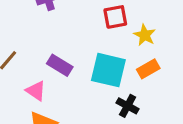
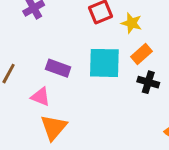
black cross: (128, 106) -> (148, 82), moved

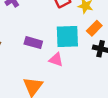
pink triangle: (41, 97) -> (56, 60), moved

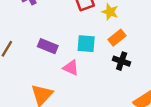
cyan square: (67, 37) -> (86, 44), size x0.7

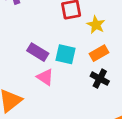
purple rectangle: (48, 46) -> (38, 52), moved

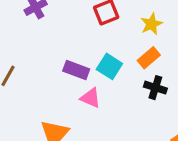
yellow star: (96, 25) -> (151, 24), moved, turned 30
cyan square: (65, 54) -> (109, 66), turned 30

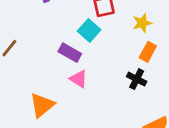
orange rectangle: (149, 58) -> (148, 52), moved, turned -30
cyan square: (109, 66) -> (89, 30), moved

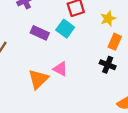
purple rectangle: (70, 53) -> (40, 33), moved
orange triangle: (42, 105) -> (38, 79), moved

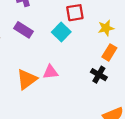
purple rectangle: (40, 33) -> (23, 30), moved
pink triangle: (60, 69) -> (50, 72), turned -42

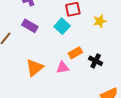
orange rectangle: (109, 52) -> (75, 53), moved, turned 32
pink triangle: (50, 72) -> (63, 68), moved

